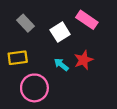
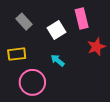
pink rectangle: (87, 20) -> (82, 18), turned 42
red star: (84, 60) -> (96, 47), moved

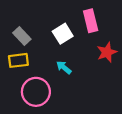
gray rectangle: (24, 22) -> (22, 36), moved

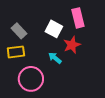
white square: (63, 34) -> (54, 29), turned -30
red star: (107, 52) -> (72, 45), moved

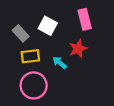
white square: (54, 29) -> (48, 26), moved
yellow rectangle: (16, 52) -> (30, 56), moved

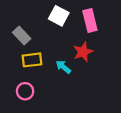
white square: (48, 26) -> (59, 16), moved
pink circle: (34, 85) -> (25, 91), moved, size x0.6

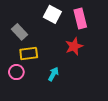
cyan arrow: (63, 67) -> (53, 74), moved, turned 80
pink circle: (25, 91) -> (16, 72), moved

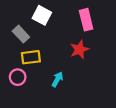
white square: (52, 14) -> (42, 15), moved

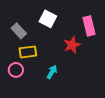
white square: (42, 15) -> (48, 19), moved
pink rectangle: (86, 20) -> (89, 26), moved

